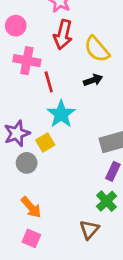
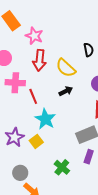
gray circle: (27, 163) -> (20, 173), moved
green cross: (106, 201) -> (62, 167), moved

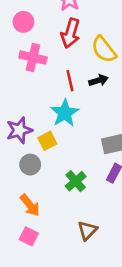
red line: (33, 96) -> (70, 81), moved
gray circle: (20, 173) -> (30, 165), moved

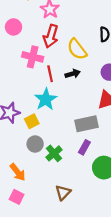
pink cross: (33, 58) -> (33, 57), moved
gray circle: (30, 165) -> (35, 144), moved

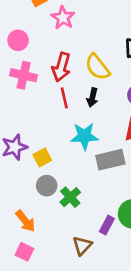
red arrow: (51, 36) -> (61, 67), moved
pink cross: (33, 57) -> (24, 75), moved
black arrow: (73, 74) -> (92, 98), turned 120
cyan star: (46, 99) -> (84, 136), moved, turned 30
purple rectangle: (84, 147) -> (107, 225), moved

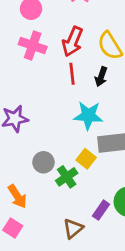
yellow square: (42, 157) -> (86, 159), moved, turned -30

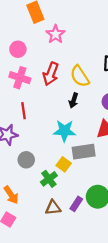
red line: (72, 74) -> (23, 111), moved
gray circle: (43, 162) -> (26, 160), moved
brown triangle: (73, 228) -> (53, 208), moved, turned 35

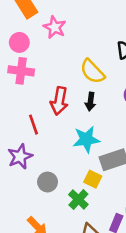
pink circle: (18, 49) -> (19, 42), moved
red arrow: (51, 74) -> (59, 101), moved
pink cross: (20, 78) -> (21, 71), moved

